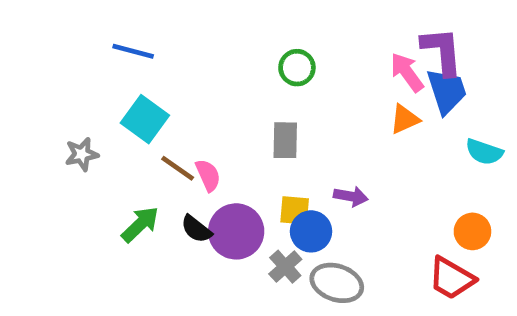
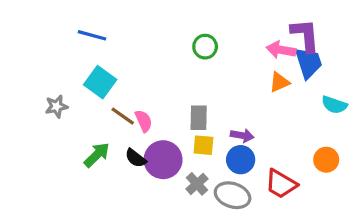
pink arrow: (407, 72) -> (281, 50), turned -44
gray rectangle: (285, 140) -> (199, 118), moved
blue circle: (311, 231) -> (241, 160), moved
red trapezoid: (451, 278) -> (281, 184), moved

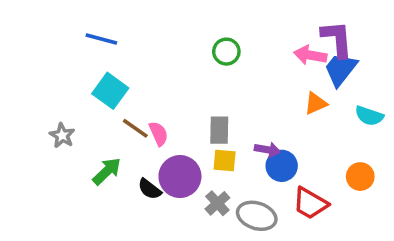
blue trapezoid: (308, 63) -> (341, 69), turned -124
orange triangle: (279, 82) -> (316, 103), moved
gray star: (56, 106) -> (62, 135), moved, turned -30
black semicircle: (136, 158) -> (150, 189), moved
blue circle: (241, 160) -> (282, 166), moved

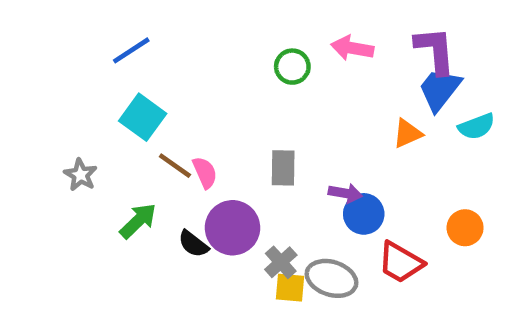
blue line: (101, 39) -> (131, 50), turned -48
pink arrow: (310, 55) -> (352, 48), moved
cyan semicircle: (369, 116) -> (477, 126), moved, turned -40
yellow square: (225, 160) -> (290, 288), moved

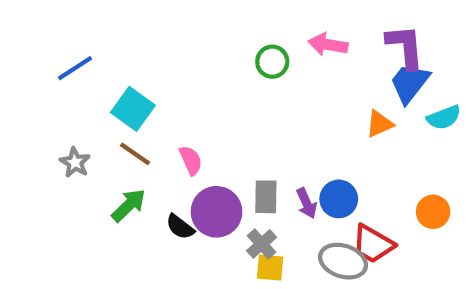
blue line: (131, 50) -> (75, 68), moved
brown line: (175, 166) -> (135, 154), moved
gray rectangle: (283, 168) -> (266, 197), moved
purple arrow: (345, 193) -> (307, 203), moved, turned 56
gray ellipse: (331, 278) -> (343, 261), moved

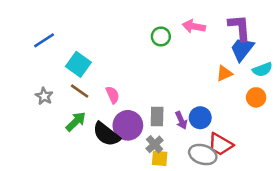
orange circle: (433, 212) -> (256, 97), moved
black semicircle: (180, 227) -> (106, 134), size x1.6

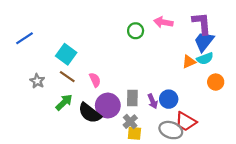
blue line: (44, 40) -> (24, 38), moved
cyan semicircle: (262, 69) -> (205, 59), moved

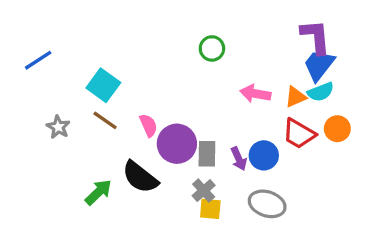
pink arrow: (163, 22) -> (255, 94), moved
green arrow: (64, 102) -> (98, 192), moved
purple circle: (108, 106) -> (177, 144), moved
red trapezoid: (186, 122) -> (299, 134), moved

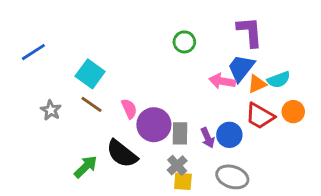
purple L-shape: (316, 37) -> (250, 32), moved
blue trapezoid: (319, 65) -> (241, 68), moved

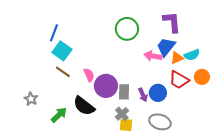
green circle: (184, 42) -> (127, 29), size x1.5
blue line: (33, 52) -> (54, 33), moved, turned -36
gray star: (51, 110) -> (31, 99), moved

